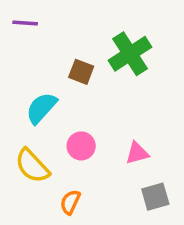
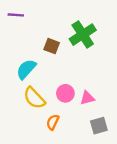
pink circle: (81, 146) -> (65, 93), moved
yellow semicircle: (32, 166) -> (34, 98), moved
orange semicircle: (70, 202) -> (53, 122), moved

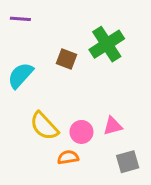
cyan semicircle: (26, 69) -> (20, 75), moved
pink circle: (65, 93) -> (81, 132), moved
orange semicircle: (53, 122) -> (68, 157), turned 56

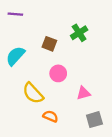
green cross: (107, 44) -> (79, 33), size x0.7
pink circle: (81, 132) -> (58, 73), moved
orange semicircle: (68, 157) -> (51, 116), turned 32

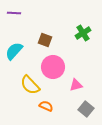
green cross: (79, 33) -> (83, 33), moved
pink circle: (58, 73) -> (53, 67), size x1.5
gray square: (94, 120) -> (86, 109), turned -35

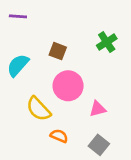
gray square: (86, 109) -> (99, 145), moved

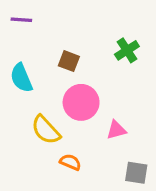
cyan semicircle: (18, 65) -> (21, 78), turned -65
gray square: (99, 145) -> (136, 173), moved, turned -30

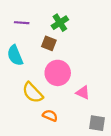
purple line: (21, 20) -> (22, 23), moved
green cross: (127, 50) -> (60, 23), moved
pink triangle: (116, 130) -> (83, 93), turned 40

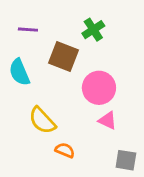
green cross: (60, 23) -> (93, 30), moved
brown square: (49, 43) -> (63, 57), size x1.5
pink circle: (58, 73) -> (99, 88), moved

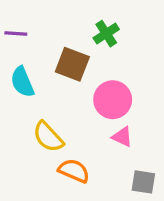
purple line: (28, 30) -> (16, 34), moved
orange semicircle: (65, 150) -> (74, 171), size x1.4

